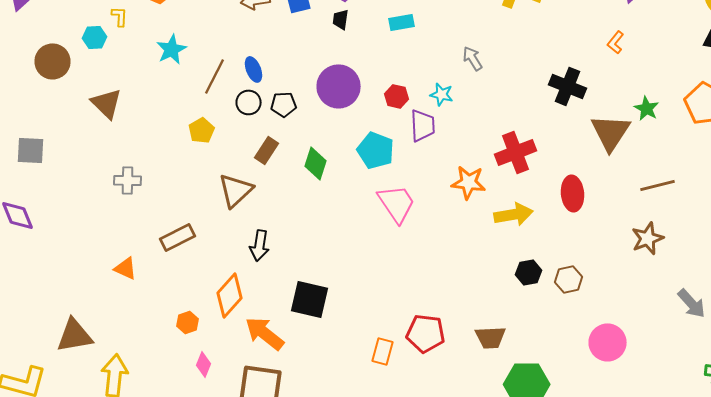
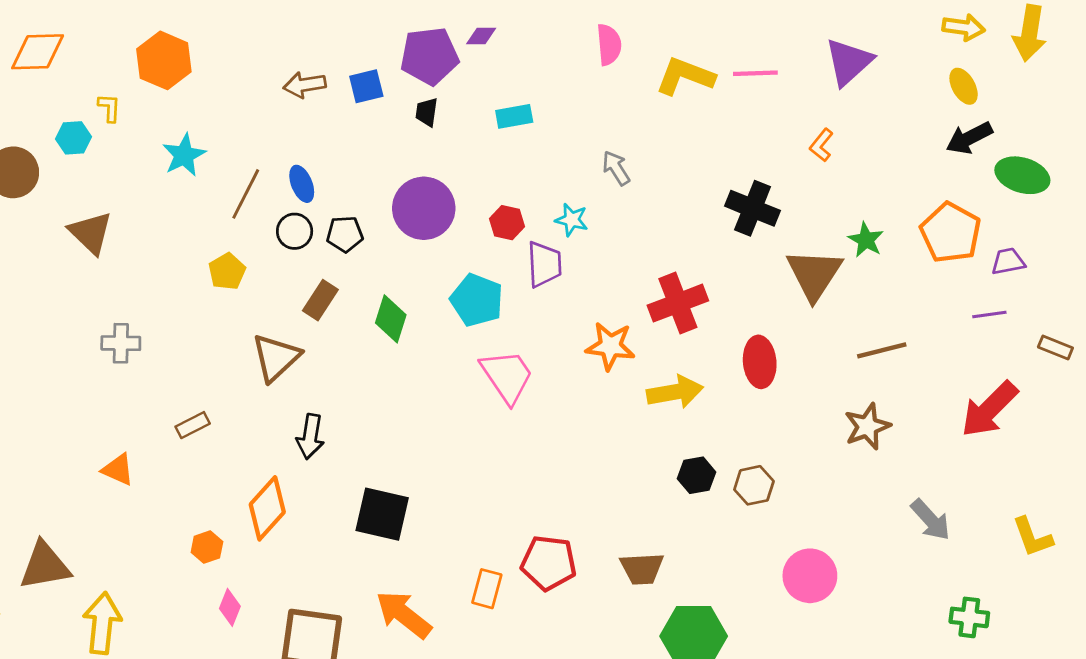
brown rectangle: (178, 237) -> (193, 425), size x0.7
orange arrow: (264, 333) -> (404, 615), moved

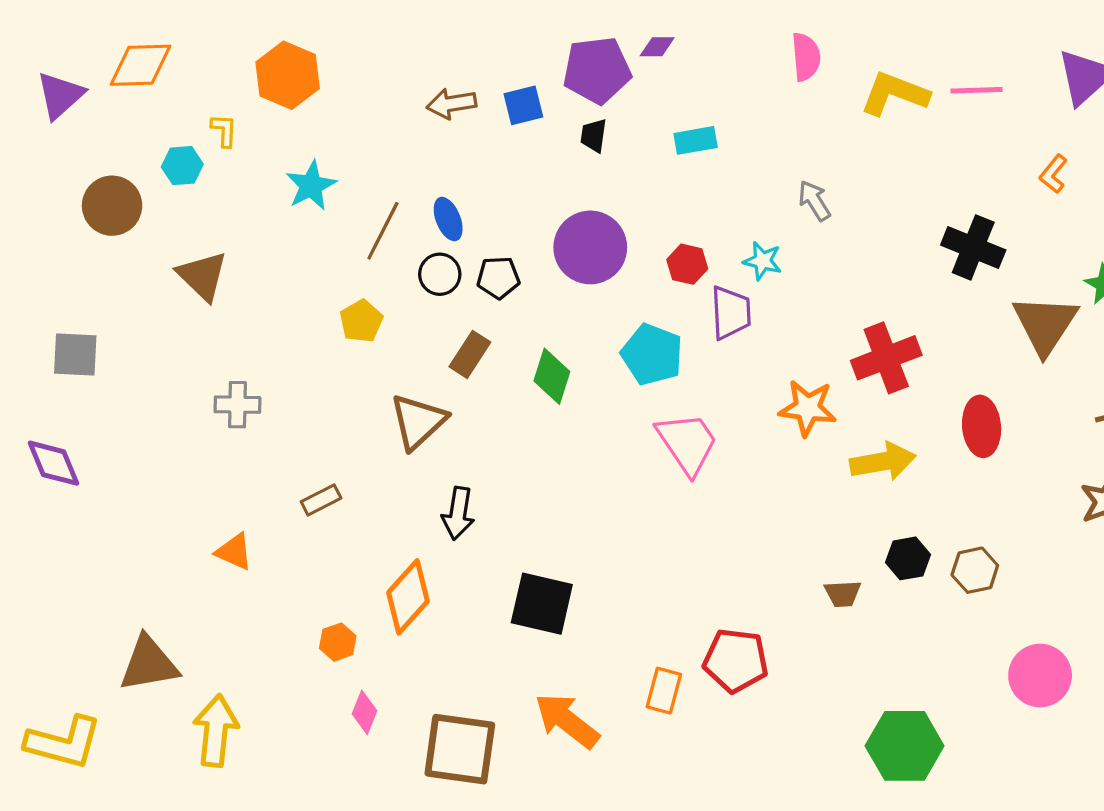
brown trapezoid: (642, 569) -> (843, 594), moved, size x0.7

